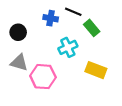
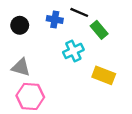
black circle: (18, 32) -> (20, 25), moved
pink hexagon: (43, 77) -> (30, 96), moved

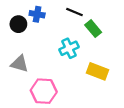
blue cross: (55, 19) -> (37, 14), moved
pink hexagon: (30, 96) -> (44, 91), moved

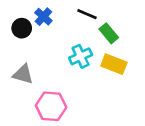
blue cross: (37, 14) -> (43, 17), turned 32
yellow rectangle: (98, 71) -> (114, 64), moved

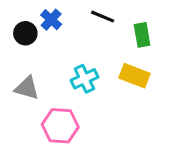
green rectangle: (109, 33) -> (142, 35), moved, turned 30
cyan cross: (81, 56) -> (84, 79), moved

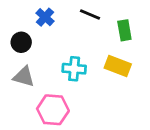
black circle: (25, 33) -> (21, 42), moved
cyan cross: (84, 79) -> (74, 69), turned 30

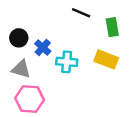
blue cross: (45, 17) -> (43, 47), moved
pink hexagon: (53, 110) -> (30, 99), moved

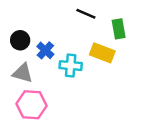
yellow rectangle: (106, 59) -> (102, 53), moved

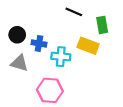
blue cross: (45, 50) -> (39, 43), turned -32
pink hexagon: (31, 105) -> (50, 90), moved

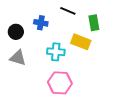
blue cross: (39, 43) -> (41, 23), moved
pink hexagon: (50, 90) -> (60, 83), moved

